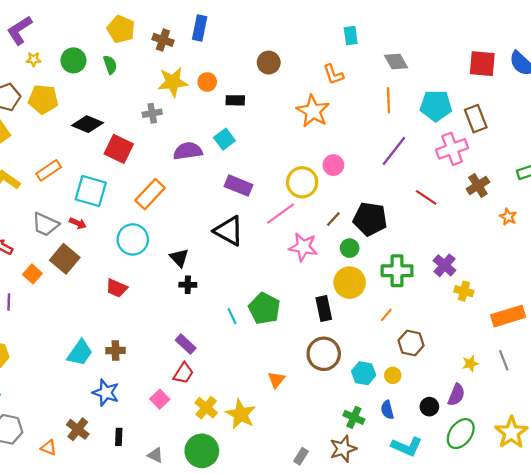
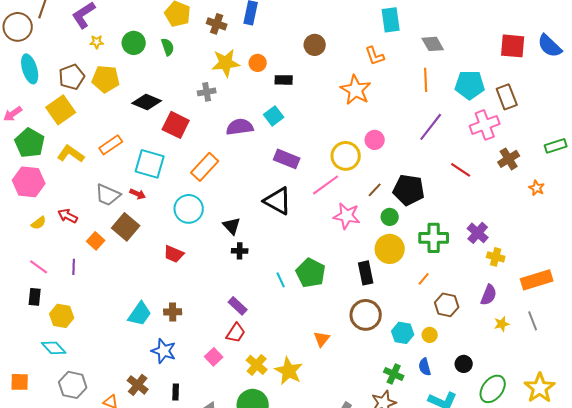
cyan rectangle: (351, 36) -> (391, 20), size x1.4
purple semicircle: (456, 395) -> (489, 295), moved

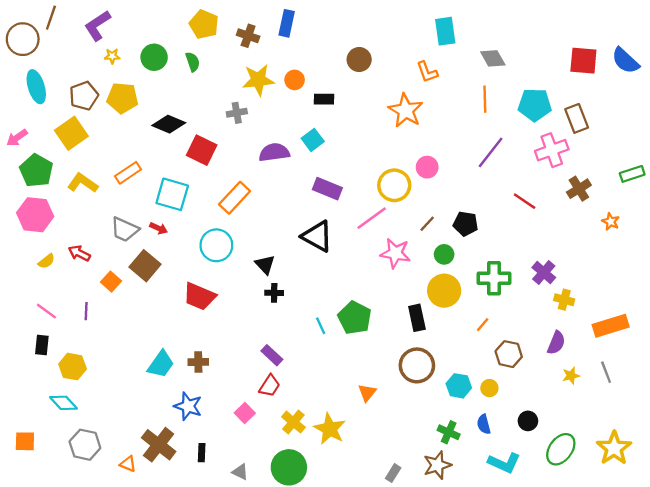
black pentagon: (409, 190) -> (466, 224), size x0.7
red trapezoid: (174, 254) -> (199, 296), size x1.4
brown cross: (138, 385) -> (159, 445), size x1.4

